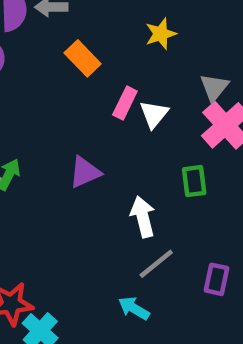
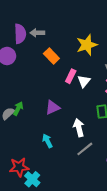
yellow star: (161, 34) -> (87, 45), size x1.5
cyan arrow: (134, 308) -> (47, 141), moved, turned 32

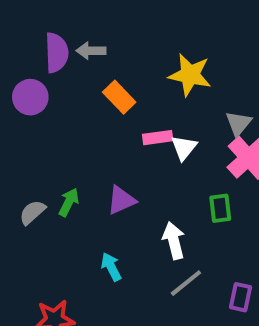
yellow star: (87, 45) -> (190, 75), turned 30
pink rectangle: (71, 76) -> (158, 138), turned 56
green arrow: (18, 109) -> (69, 202), moved

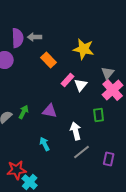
pink rectangle: (158, 138) -> (68, 80), turned -40
purple triangle: (121, 200) -> (50, 111), turned 35

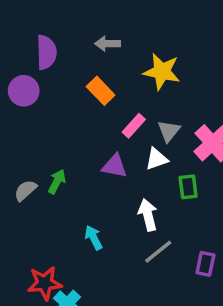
gray arrow: (35, 37) -> (108, 44), moved
gray triangle: (108, 73) -> (169, 131), moved
white triangle: (81, 85) -> (157, 159), moved, turned 32
purple triangle: (50, 111) -> (115, 166), moved

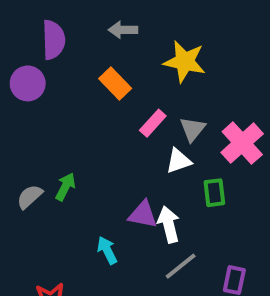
purple triangle: (115, 166) -> (143, 215), moved

